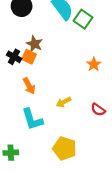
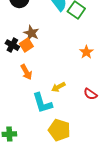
orange square: (29, 57) -> (26, 45), turned 32
cyan L-shape: (32, 119) -> (42, 103), moved

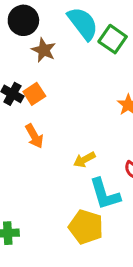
brown star: (31, 33) -> (44, 50), moved
cyan L-shape: (42, 103) -> (105, 194), moved

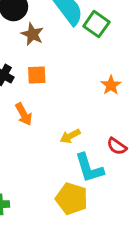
orange square: (34, 94) -> (37, 75), moved, turned 30

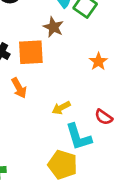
brown star: (32, 34) -> (53, 27), moved
orange square: (37, 75) -> (31, 52), size x1.5

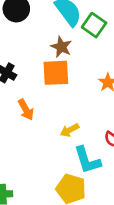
orange square: (31, 52) -> (56, 73), moved

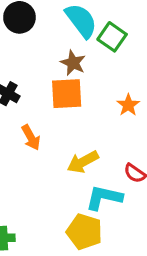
yellow arrow: (70, 130) -> (83, 162), size x1.4
cyan L-shape: (87, 160) -> (104, 198), turned 120

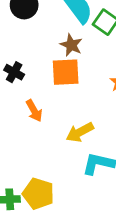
yellow pentagon: (84, 232) -> (38, 194), moved

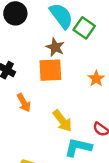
yellow arrow: (80, 132) -> (62, 121), turned -100

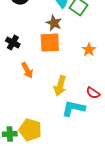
yellow arrow: (62, 121) -> (60, 86), turned 54

